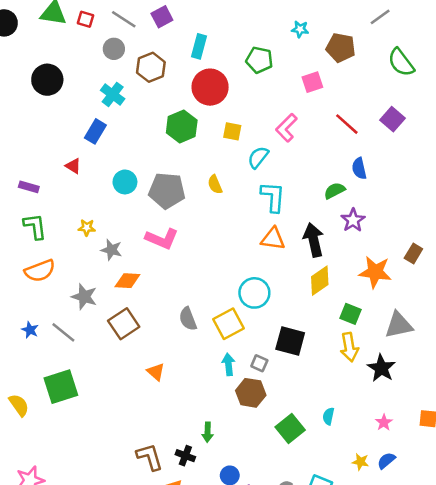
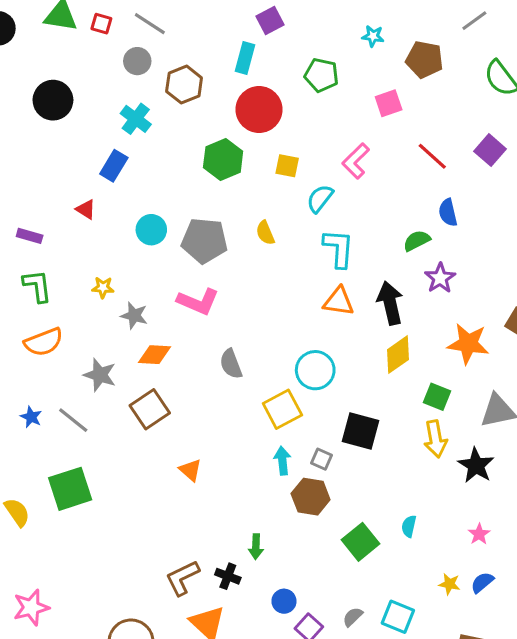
purple square: (162, 17) -> (270, 21), moved
gray semicircle: (188, 319) -> (231, 364), moved
brown L-shape: (150, 457) -> (183, 578), turned -100

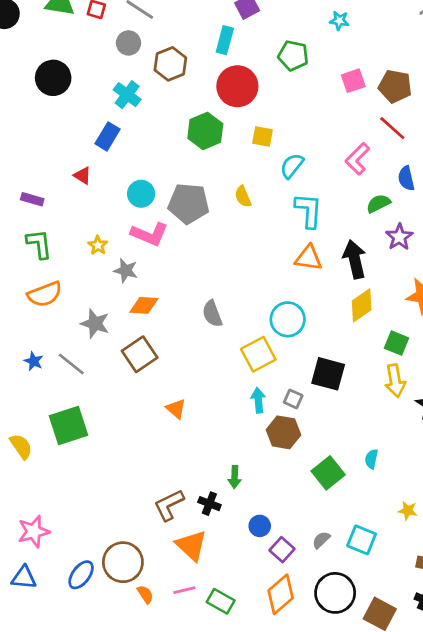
brown pentagon: (424, 60) -> (395, 86), moved
pink L-shape: (356, 161) -> (357, 159), moved
yellow star: (103, 287) -> (98, 245), turned 30
pink L-shape: (198, 301) -> (149, 234), moved

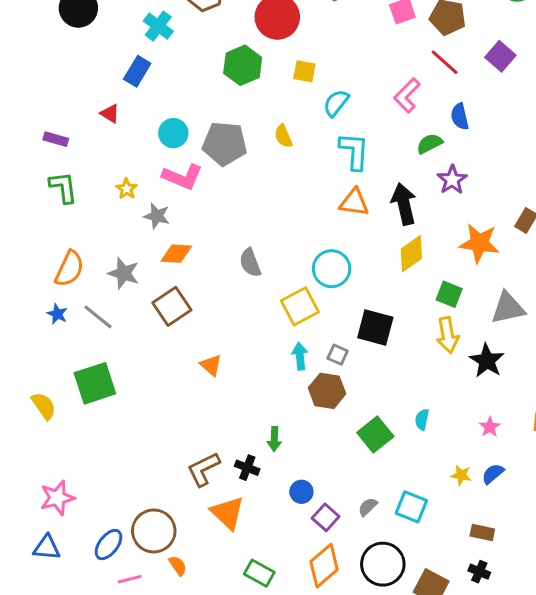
orange semicircle: (45, 294) -> (69, 269), moved, turned -44
pink line: (184, 590) -> (130, 579), moved

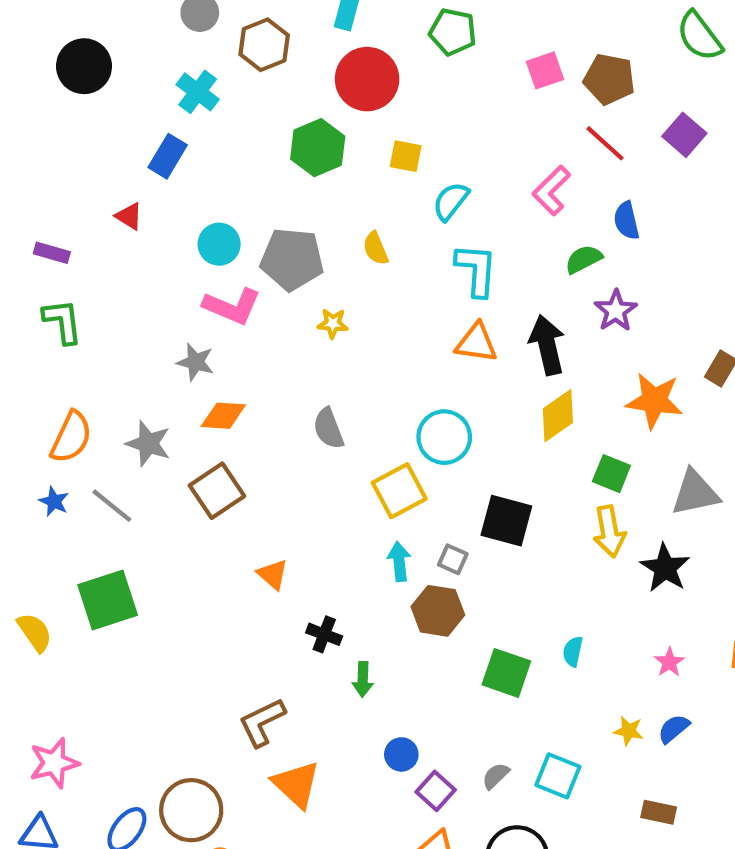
yellow star: (127, 189) -> (333, 323), moved, turned -30
green square: (375, 435) -> (506, 673), turned -32
black cross: (247, 468) -> (324, 634), moved

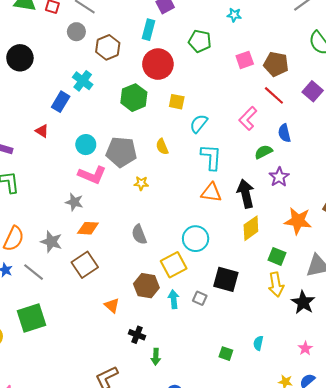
cyan cross: (198, 92) -> (83, 81), moved
brown hexagon: (438, 611) -> (146, 286), moved
green square: (506, 673) -> (226, 354), size x0.6

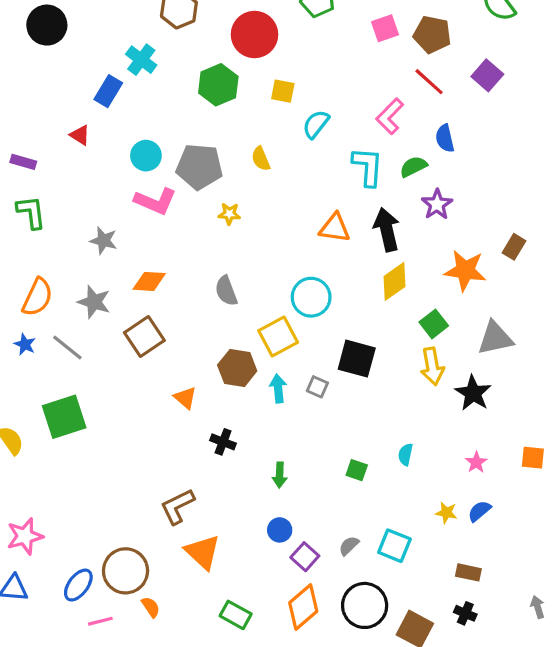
cyan L-shape: (211, 157) -> (368, 167), moved
gray star: (74, 202) -> (103, 241), moved
green square: (277, 256) -> (434, 324), turned 30
green arrow: (156, 357) -> (280, 475), moved

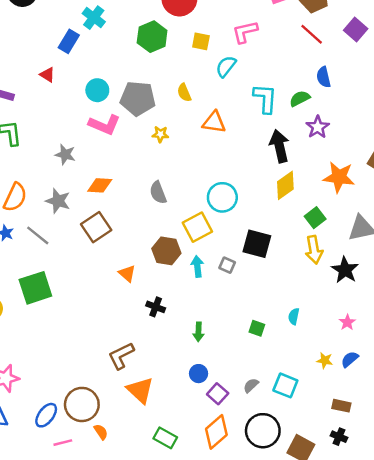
pink L-shape: (390, 116) -> (245, 32), moved, turned 32
orange triangle: (335, 228) -> (214, 122), moved

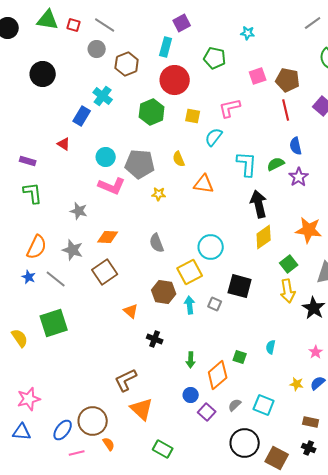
red line: (312, 34) -> (286, 110), turned 35
purple star: (318, 127) -> (299, 177), moved
orange diamond: (216, 432) -> (218, 375), moved

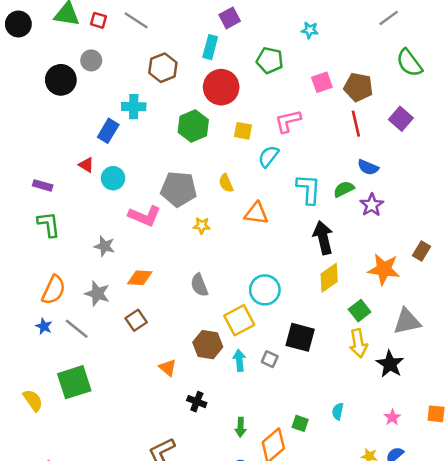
gray circle: (97, 49) -> (91, 60), moved
cyan cross: (103, 96) -> (134, 107), turned -36
blue semicircle: (296, 146) -> (368, 167), turned -54
cyan circle: (106, 157) -> (113, 178), moved
brown square: (105, 272) -> (136, 320), size x0.7

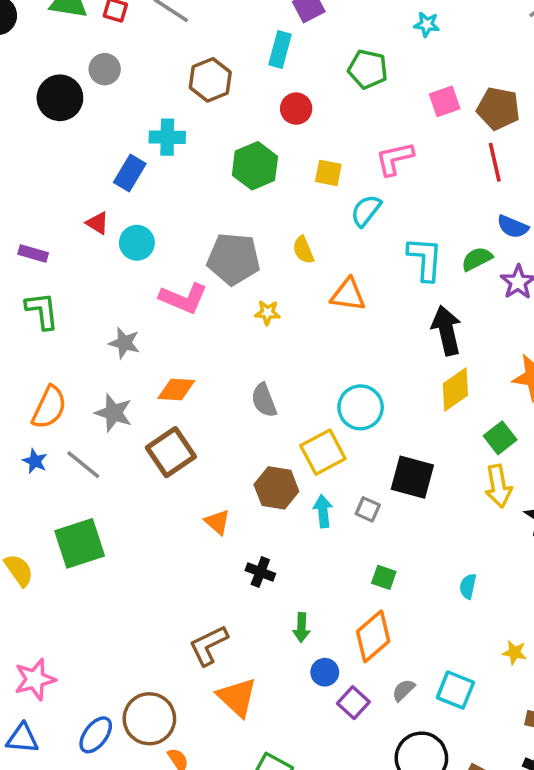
red circle: (221, 87) -> (296, 109), size x0.6
brown square: (136, 320) -> (171, 452), size x1.5
green square: (300, 423) -> (384, 577), moved
green arrow: (241, 427) -> (301, 627), moved

